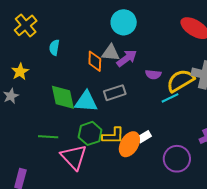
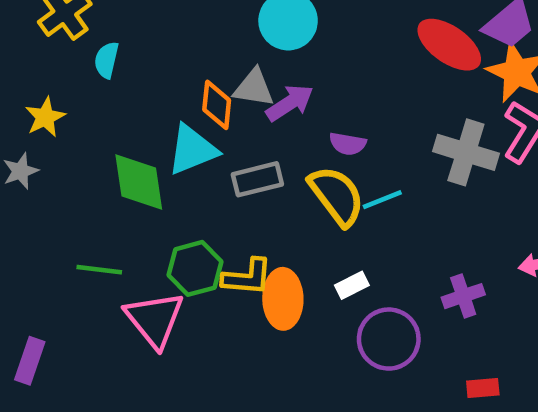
cyan semicircle: (54, 48) -> (106, 60), moved
yellow semicircle: (180, 81) -> (337, 196), moved, turned 80
cyan triangle: (86, 102) -> (192, 150), moved, turned -30
white rectangle: (144, 137) -> (352, 285), moved
orange ellipse: (129, 144) -> (283, 299), turned -35

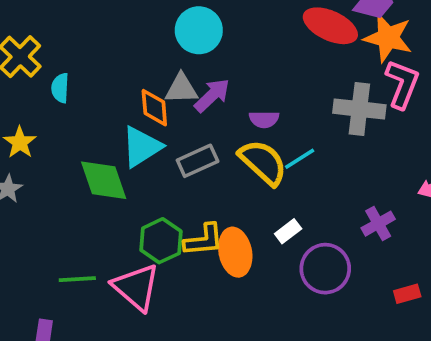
green line: (99, 270) -> (77, 279), moved

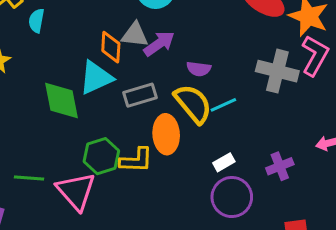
white rectangle: (288, 231) -> (224, 162), moved
orange ellipse: (235, 252) -> (166, 134), moved

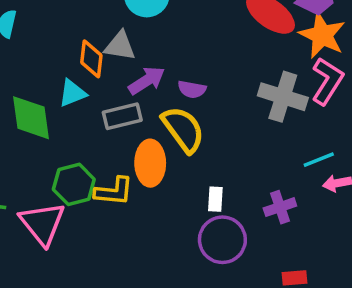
purple arrow: (159, 44) -> (147, 80), moved
cyan triangle: (96, 78) -> (72, 93), size x0.7
cyan line: (223, 105) -> (319, 160), moved
white rectangle: (224, 162) -> (215, 199), turned -60

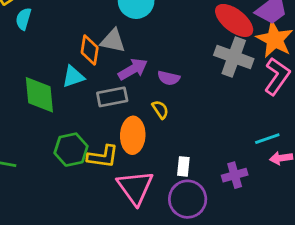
gray cross: (283, 97) -> (234, 57), moved
yellow semicircle: (183, 129) -> (160, 110), size x0.5
pink triangle: (42, 223) -> (135, 187), moved

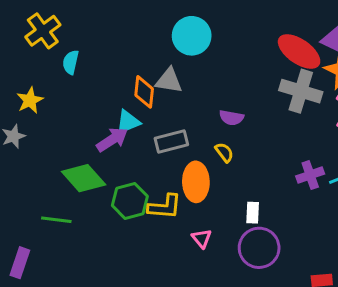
purple arrow: (133, 69) -> (112, 140), moved
green diamond: (39, 95) -> (84, 178), moved, turned -33
purple cross: (235, 175) -> (310, 175), moved
pink triangle: (135, 187) -> (202, 238), size x0.5

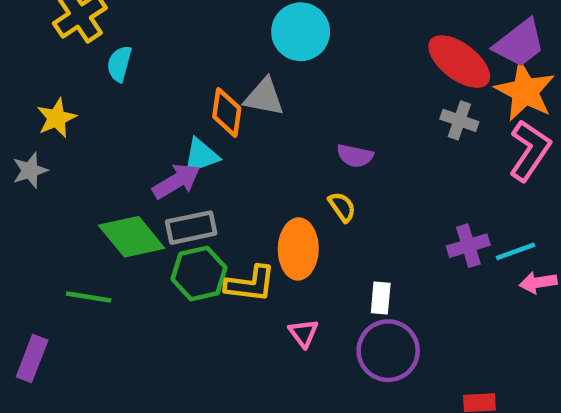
gray cross: (301, 91) -> (459, 120), size x0.6
gray rectangle: (171, 142) -> (191, 228), moved

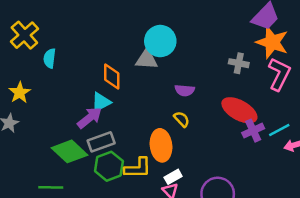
cyan circle: (301, 32) -> (160, 41), moved
red ellipse: (459, 62) -> (239, 110), moved
gray triangle: (264, 97) -> (147, 59), moved
white rectangle: (381, 298) -> (173, 177), moved, turned 63

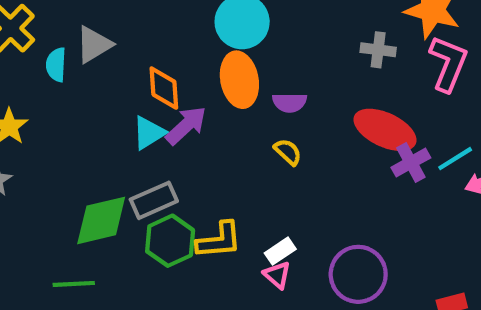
gray triangle: (147, 59) -> (94, 44), moved, turned -30
purple arrow: (90, 118) -> (186, 125), moved
orange ellipse: (161, 145) -> (239, 80), moved
green diamond: (69, 151) -> (101, 220), turned -52

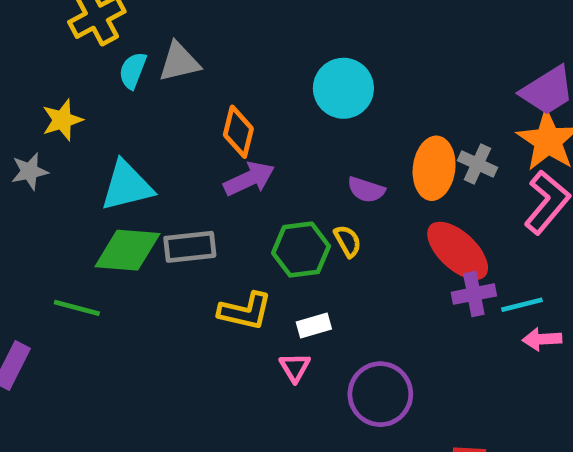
orange ellipse: (239, 80) -> (434, 168), moved
cyan triangle: (149, 133) -> (127, 186), moved, size x1.4
green hexagon: (170, 241) -> (301, 250), moved
white rectangle: (280, 251) -> (314, 326), moved

